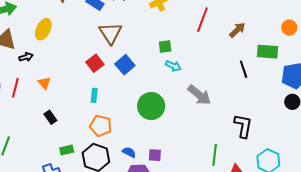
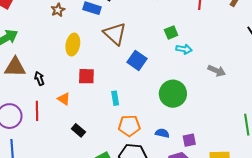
yellow ellipse: (43, 29) -> (73, 45), moved
black arrow: (26, 57) -> (39, 78), turned -80
red square: (95, 63) -> (86, 76), moved, turned -36
gray arrow: (199, 95) -> (217, 71), size x0.7
blue semicircle: (129, 152) -> (162, 133), moved

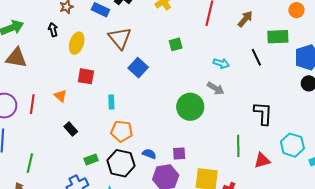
cyan arrow: (184, 49) -> (221, 63), moved
black arrow: (39, 78) -> (53, 30), moved
green circle: (173, 94) -> (190, 107), moved
blue semicircle: (162, 133) -> (149, 154), moved

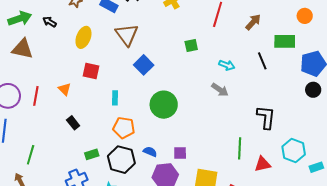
black arrow: (53, 30) -> (50, 22), moved, turned -48
green square: (176, 44) -> (191, 45), moved
green circle: (190, 107) -> (164, 105), moved

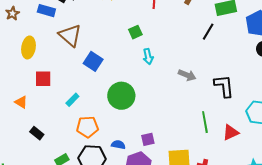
black line: (262, 61) -> (208, 32), turned 66
cyan arrow: (227, 65) -> (148, 57), moved, turned 70
gray arrow: (220, 90) -> (187, 75), moved
cyan rectangle: (115, 98) -> (72, 100), turned 56

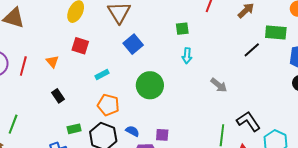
black L-shape: (224, 86) -> (248, 121), moved, turned -45

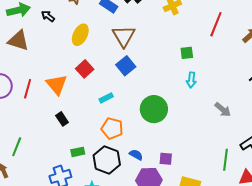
blue square: (133, 44) -> (126, 66), moved
red square: (80, 46) -> (85, 69), turned 30
orange triangle: (52, 62) -> (57, 85), size x1.6

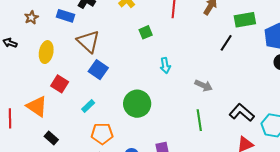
green square: (187, 53) -> (146, 32), moved
green line: (225, 160) -> (199, 120), moved

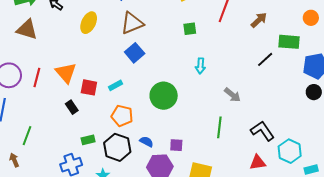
brown triangle: (88, 42) -> (132, 23), turned 40
red square: (60, 84) -> (89, 87), moved, turned -36

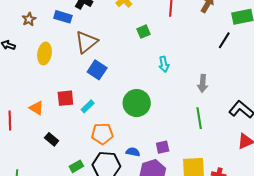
orange triangle: (66, 73) -> (36, 108), size x0.7
red square: (89, 87) -> (65, 98), moved
gray arrow: (232, 95) -> (203, 83), turned 72

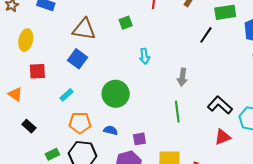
brown triangle: (86, 42) -> (84, 29), moved, turned 45
red square: (65, 98) -> (37, 71), moved
blue semicircle: (133, 152) -> (111, 130), moved

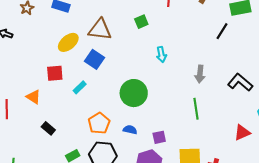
yellow ellipse: (26, 40) -> (68, 42), moved, turned 40
cyan rectangle: (66, 95) -> (80, 87), moved
black L-shape: (220, 105) -> (240, 82), moved
orange pentagon: (80, 123) -> (99, 123), turned -30

